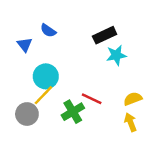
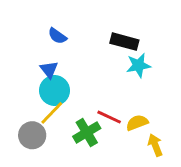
black rectangle: (105, 35) -> (124, 42), turned 40
blue triangle: (25, 45) -> (49, 70), moved
yellow semicircle: (133, 99) -> (137, 123), moved

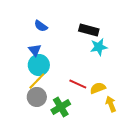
green cross: (87, 132) -> (61, 107), moved
gray circle: (32, 135) -> (37, 97), moved

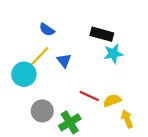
blue triangle: (35, 50) -> (64, 60), moved
cyan circle: (39, 65) -> (24, 74), moved
yellow line: (37, 81) -> (40, 56), moved

